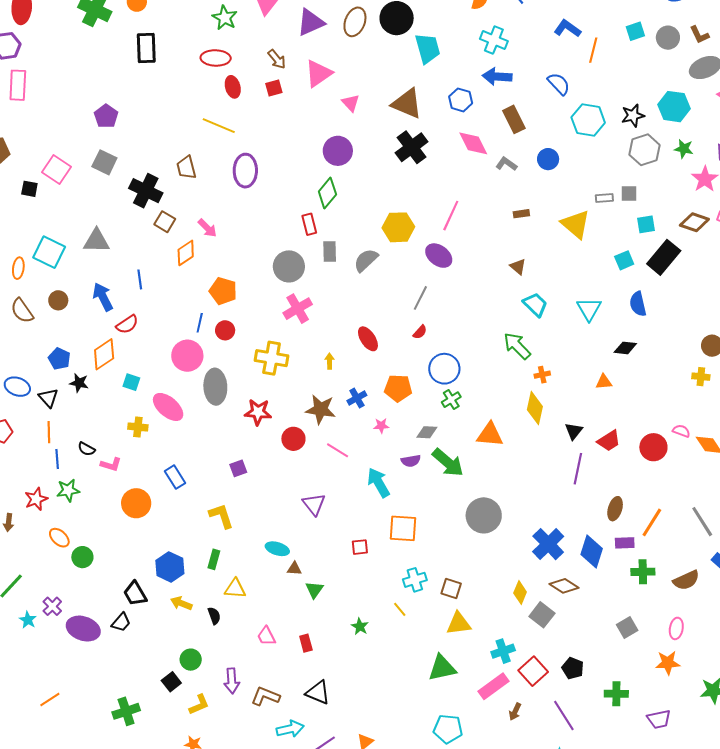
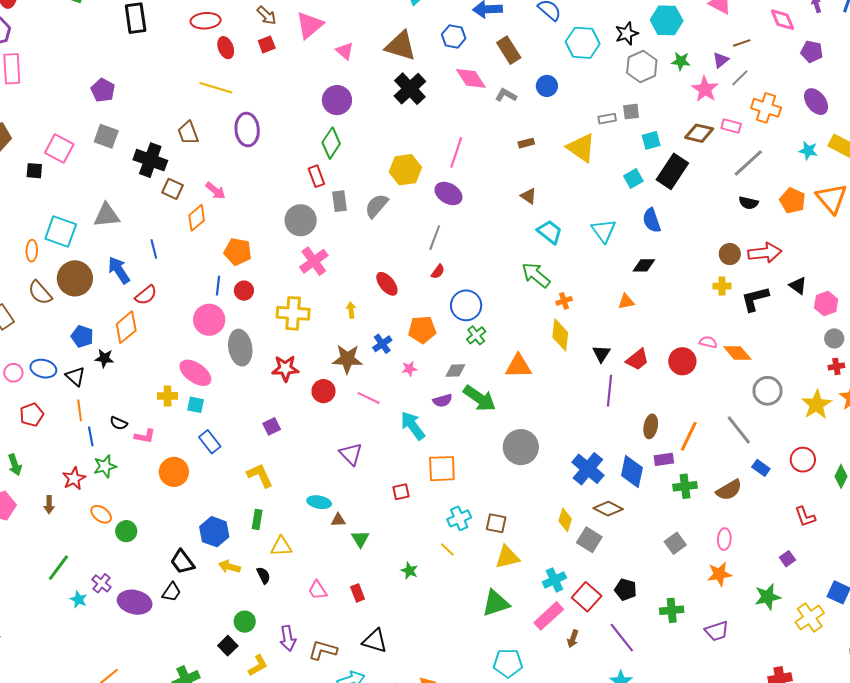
brown circle: (58, 300) -> (75, 278), size x1.8
cyan square: (131, 382) -> (196, 405), moved

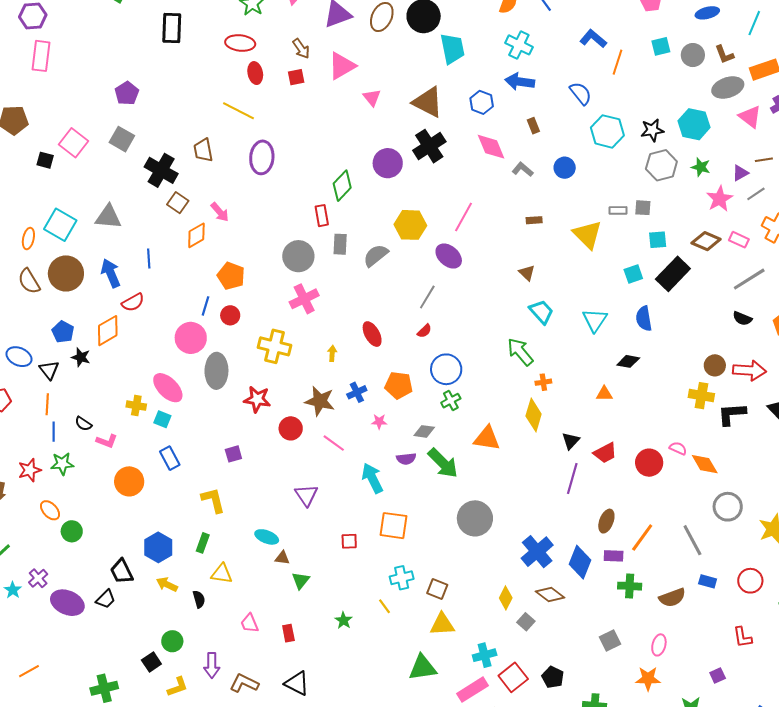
brown rectangle: (509, 50) -> (533, 126), size x0.6
purple circle: (337, 100) -> (388, 163), moved
yellow cross: (722, 286) -> (701, 396), size x1.4
blue rectangle: (761, 468) -> (708, 581), turned -30
gray square: (589, 540) -> (526, 622), size x0.7

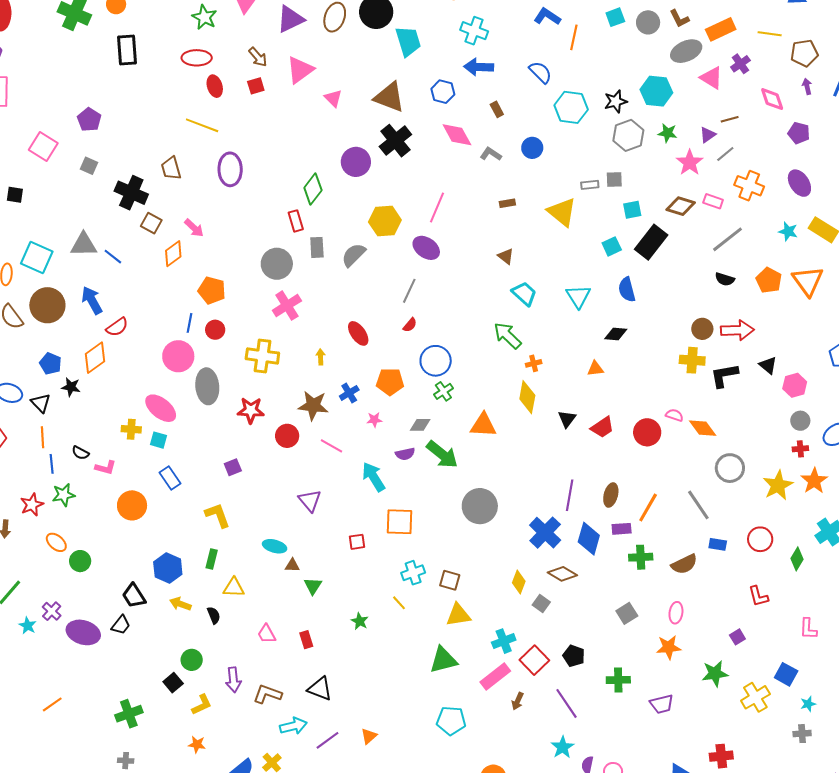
gray square: (122, 139) -> (89, 166), size x0.7
pink square: (74, 143) -> (43, 147), moved
blue line: (149, 258) -> (113, 257), moved, turned -42
purple line: (572, 479) -> (570, 495), moved

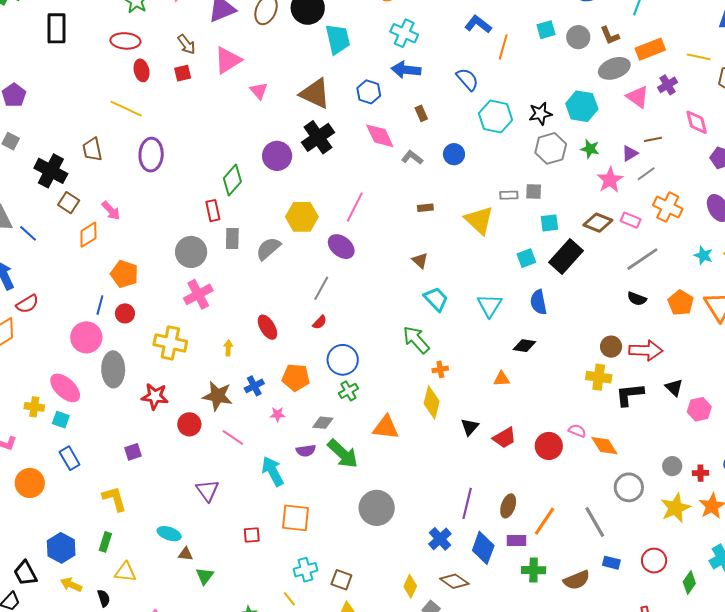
gray circle: (800, 421) -> (672, 466), moved
blue cross: (545, 533) -> (440, 539), size x0.7

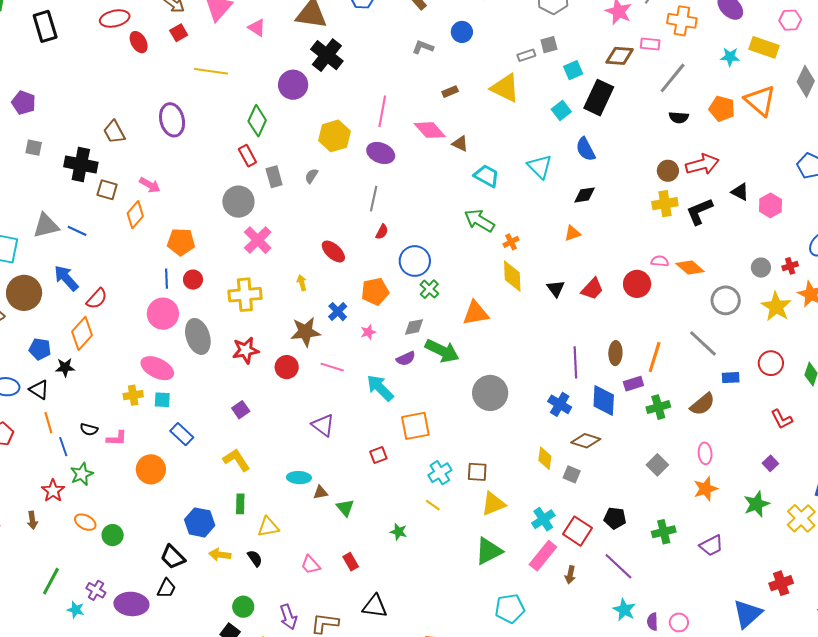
yellow line: (126, 109) -> (211, 71), moved
pink diamond: (380, 136) -> (430, 130), moved
gray semicircle: (268, 249) -> (311, 176), size x0.6

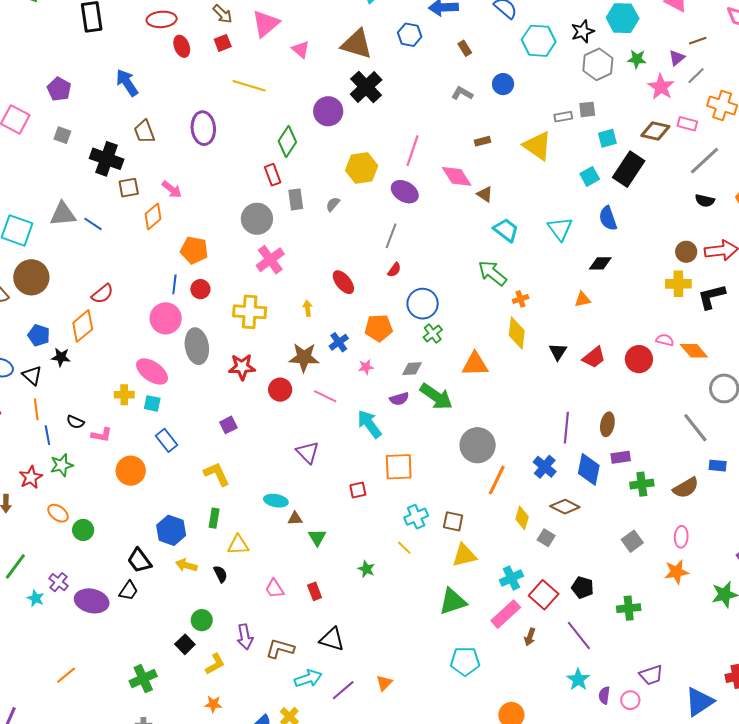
brown square: (107, 190) -> (129, 188), turned -35
blue arrow: (66, 278) -> (127, 83), moved
orange line: (655, 357) -> (497, 480), moved
purple trapezoid: (711, 546) -> (651, 675), moved

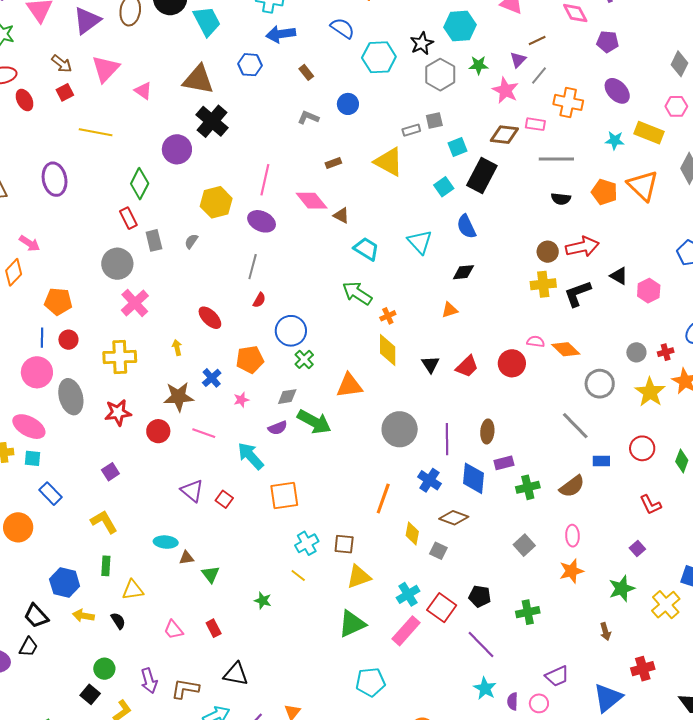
gray line: (705, 161) -> (556, 159), turned 48
gray circle: (478, 445) -> (400, 429), moved
red square: (358, 490) -> (224, 499), moved, turned -36
brown arrow: (530, 637) -> (605, 632), moved, turned -30

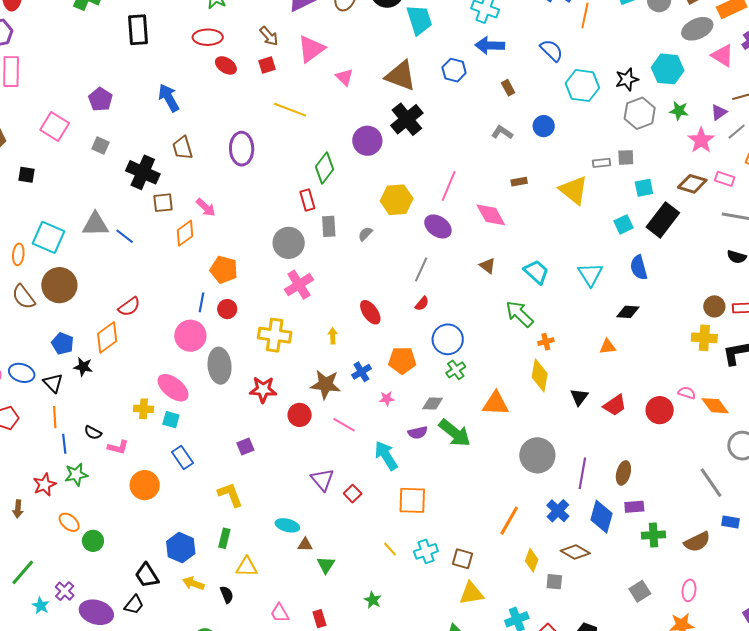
red ellipse: (25, 100) -> (226, 65), turned -40
brown triangle: (341, 215) -> (488, 266), moved
gray square: (438, 551) -> (554, 582), turned -30
yellow line: (298, 575) -> (390, 549), moved

